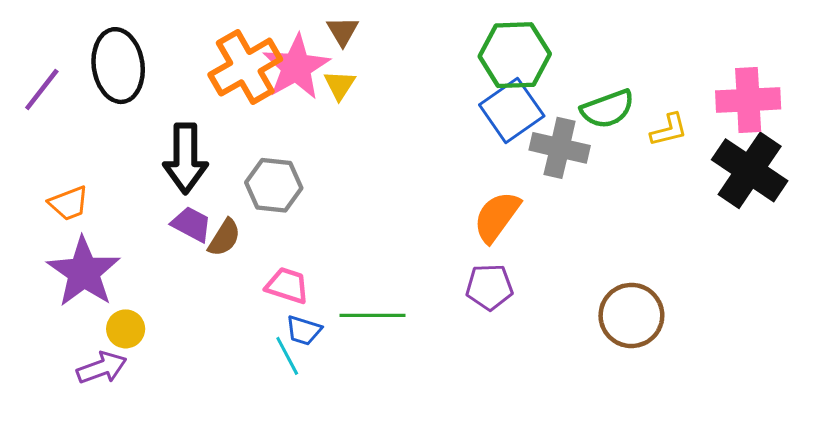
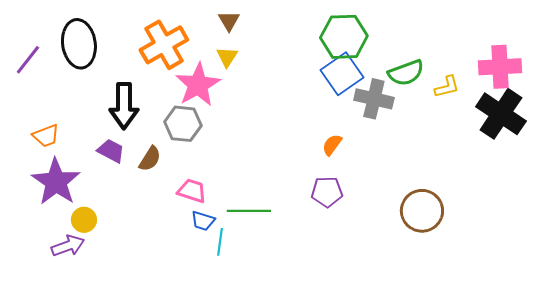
pink star: (296, 67) -> (198, 85), moved
orange semicircle: (497, 217) -> (332, 145), size x0.6
purple trapezoid: (191, 224) -> (111, 151), moved
cyan line: (287, 356) -> (220, 242), moved, turned 36

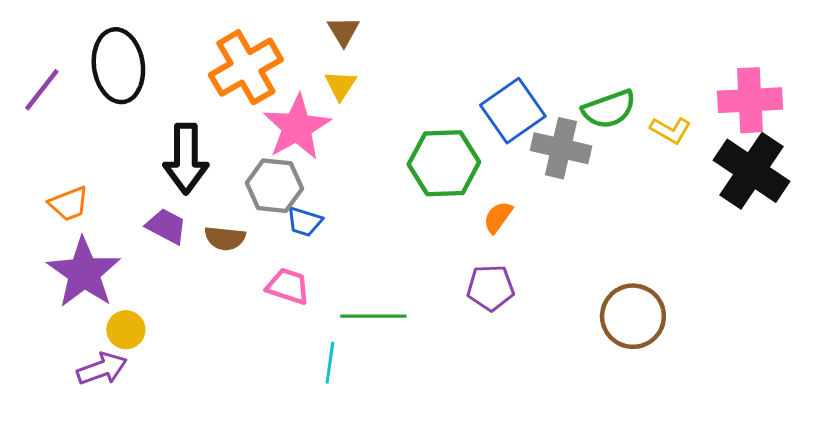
green hexagon: (344, 37) -> (444, 163), moved
yellow L-shape: (447, 87) -> (670, 130), turned 44
brown semicircle: (150, 159) -> (225, 238), turned 64
blue trapezoid: (203, 221) -> (304, 222), moved

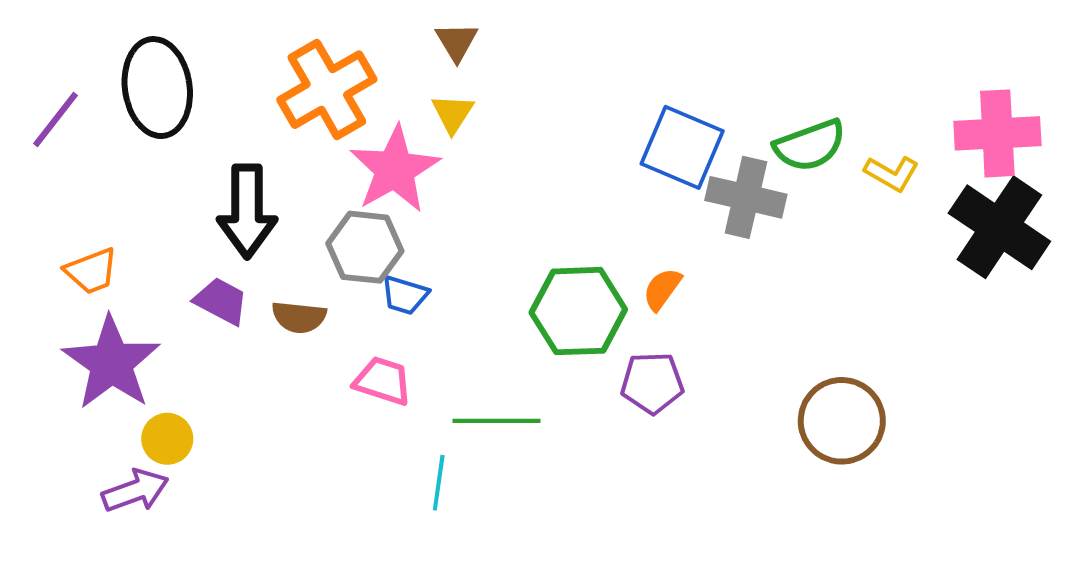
blue square: (513, 111) -> (682, 147), turned -32
green hexagon: (444, 163) -> (578, 311), moved

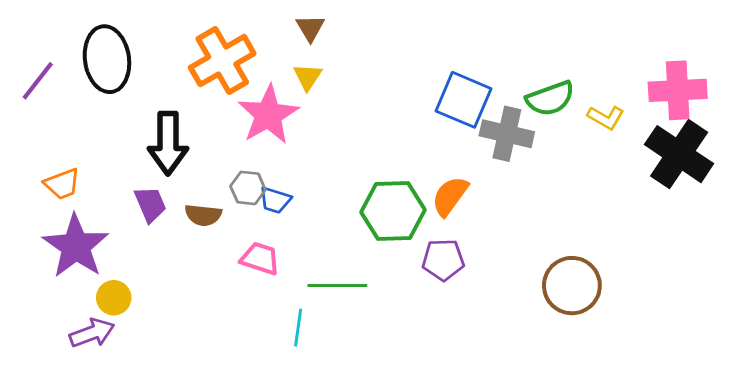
gray hexagon: (365, 247) -> (248, 188), moved, size x0.7
orange semicircle: (662, 289) -> (450, 196), size x1.4
purple trapezoid: (221, 301) -> (150, 204), turned 39

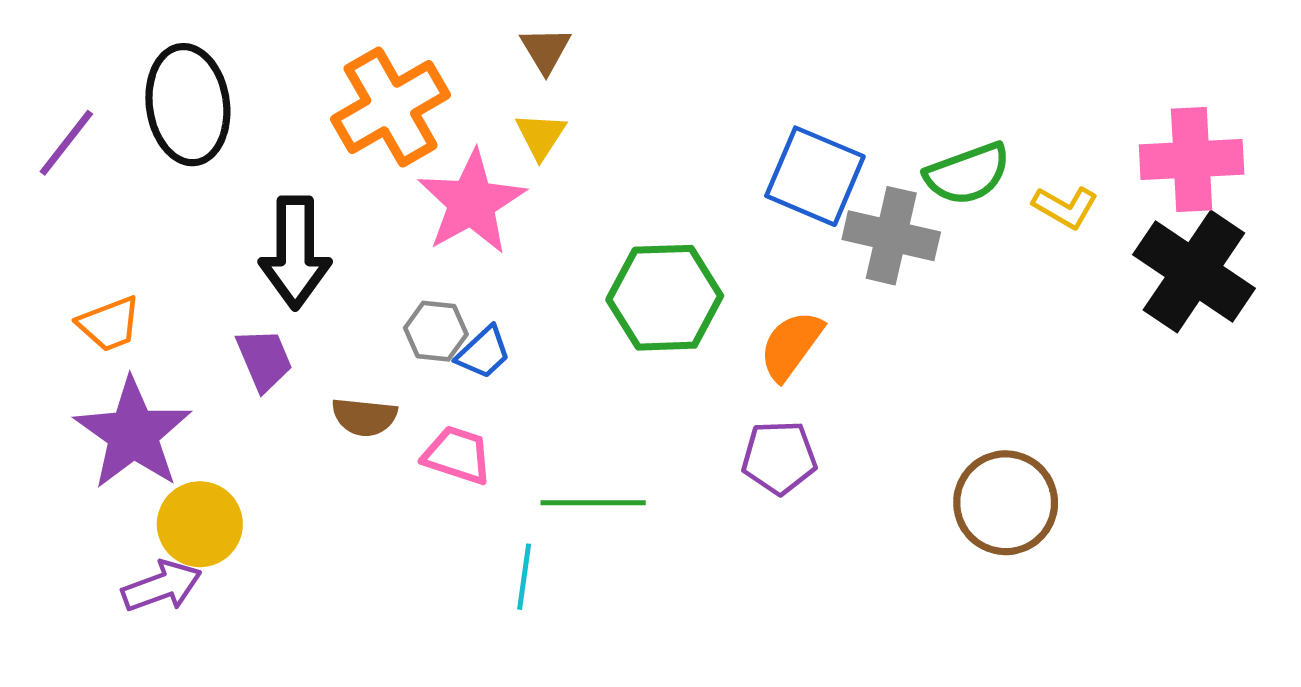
blue trapezoid: (275, 200) -> (484, 353), turned -60
green hexagon: (393, 211) -> (665, 298), moved
brown semicircle: (203, 215) -> (364, 417), moved
yellow circle: (114, 298) -> (200, 524), size x1.4

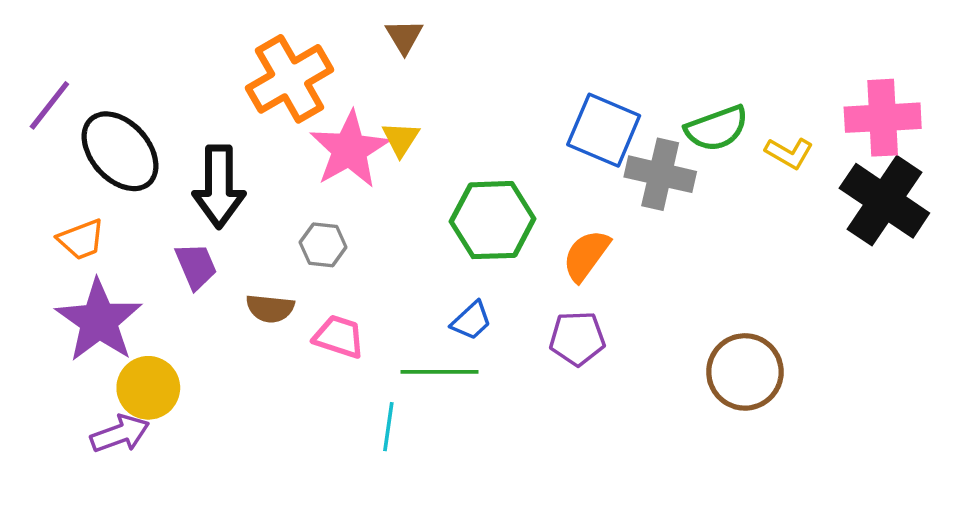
black ellipse: (188, 105) -> (120, 151), moved, turned -34
yellow triangle: (541, 136) -> (401, 139), moved
blue trapezoid: (484, 353) -> (471, 321), moved

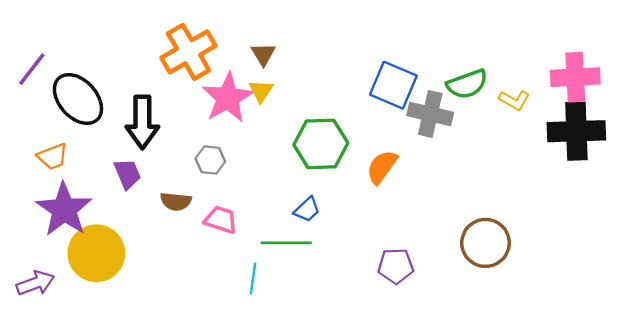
brown triangle: (404, 37) -> (263, 54), moved
black cross: (884, 201) -> (576, 131), turned -36
purple pentagon: (577, 338) -> (396, 266), moved
yellow circle: (148, 388) -> (96, 253), size x1.4
purple arrow: (120, 434) -> (35, 283), moved

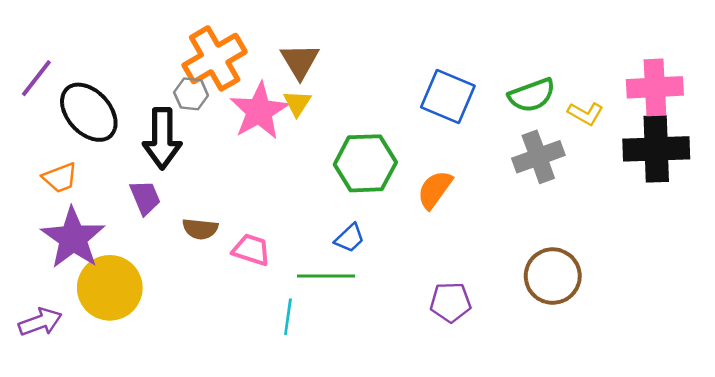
brown triangle: (263, 54) -> (300, 61), size x1.4
gray cross: (430, 114) -> (538, 157), moved, turned -33
gray hexagon: (210, 160) -> (191, 94), moved

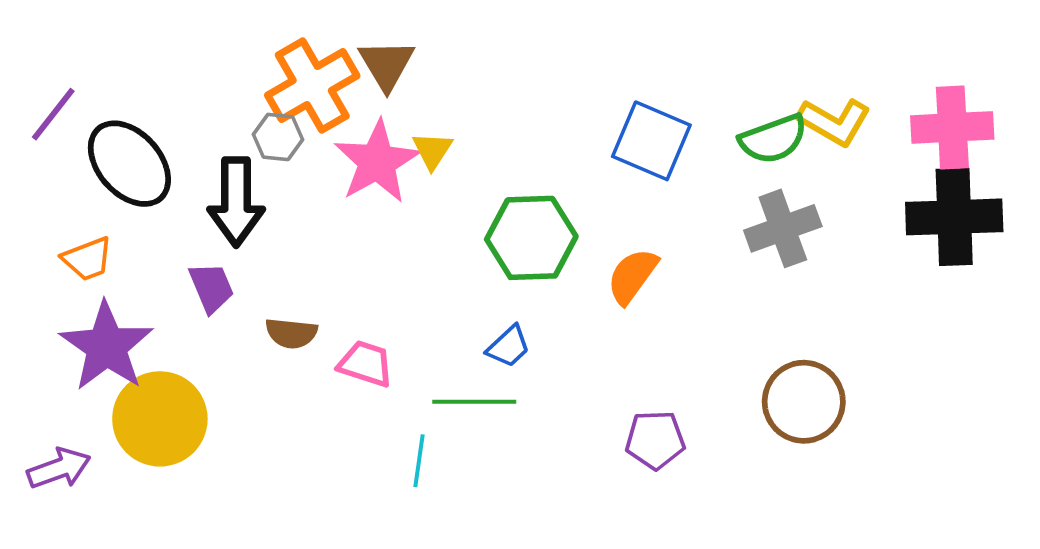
brown triangle: (300, 61) -> (387, 65), moved
yellow L-shape: (585, 114) -> (834, 122), moved, size x1.4

